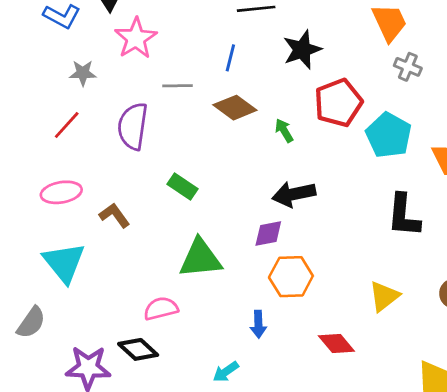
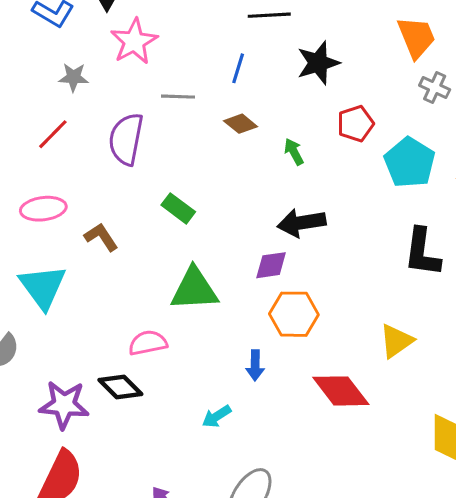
red pentagon: (338, 103) -> (356, 124), size x0.7
brown diamond: (235, 108) -> (241, 124), size x0.7
red diamond: (336, 344) -> (341, 391), size x1.4

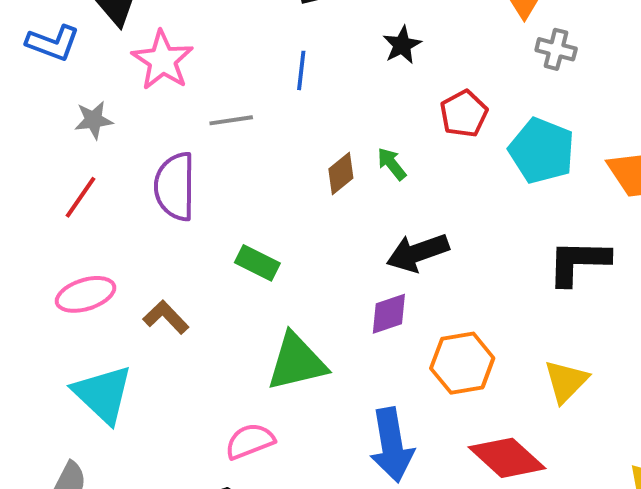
black star: (318, 63) -> (402, 45), size x0.7
brown diamond: (241, 124) -> (341, 174), moved, turned -68
black L-shape: (422, 252) -> (578, 262), turned 94
orange hexagon: (294, 314) -> (462, 363), moved
blue arrow: (255, 365) -> (392, 445), size x1.8

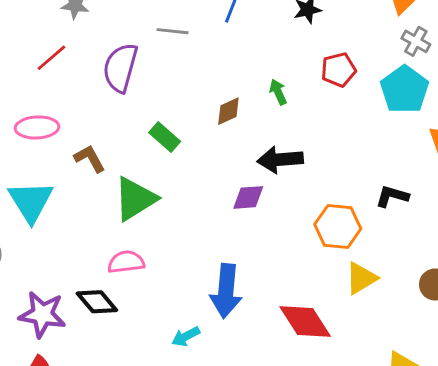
cyan pentagon: (542, 151) -> (404, 90), moved
brown diamond: (341, 174) -> (228, 111), moved
black L-shape: (578, 262) -> (392, 196), size x0.7
green triangle: (297, 362) -> (135, 199), moved, turned -33
orange hexagon: (462, 363) -> (338, 227), moved

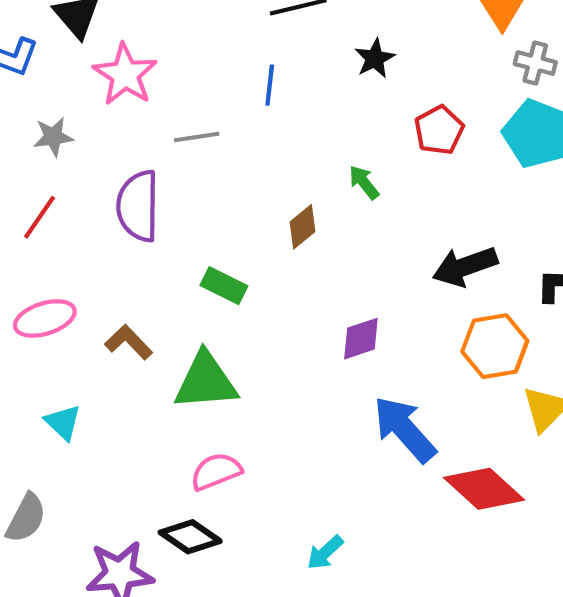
black arrow: (280, 160) -> (465, 266), moved
green triangle: (135, 199) -> (206, 381), turned 42
cyan triangle: (31, 201) -> (63, 422), size x0.6
blue arrow: (226, 291) -> (405, 429), moved, turned 148

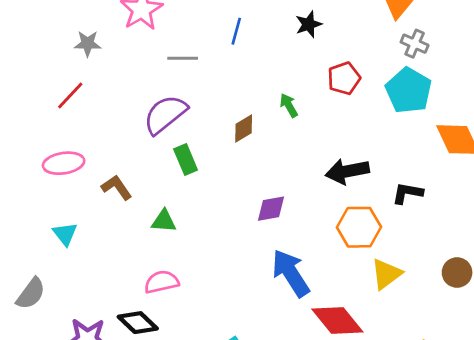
purple semicircle: (138, 206) -> (165, 114), moved, turned 42
green rectangle: (224, 286) -> (186, 160), turned 32
green triangle: (206, 381) -> (164, 221), size x0.6

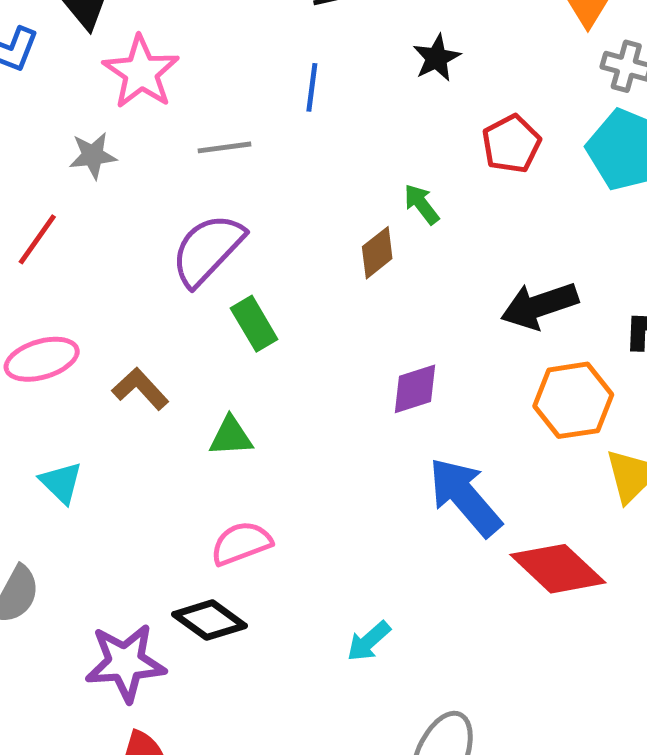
gray star: (88, 44) -> (93, 155), moved
brown diamond: (244, 129) -> (377, 253), moved

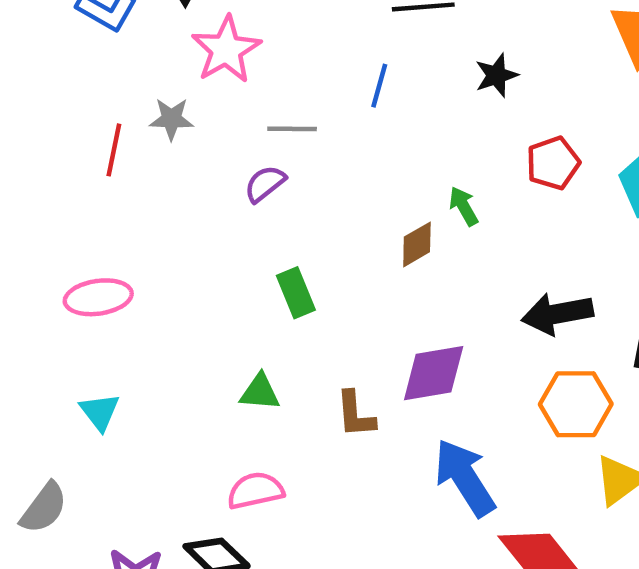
red line: (37, 239) -> (114, 150), moved, turned -32
purple semicircle: (208, 250) -> (265, 184), moved, size x0.6
brown L-shape: (140, 389) -> (355, 414), moved, turned -150
purple diamond: (415, 389) -> (434, 373), size x1.4

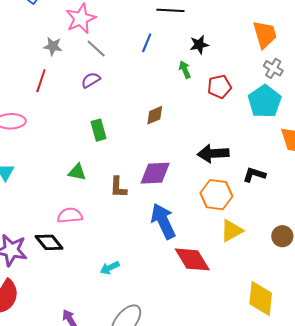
gray line: (292, 129) -> (96, 48), moved, turned 35
red line: (114, 150) -> (41, 81), moved
green arrow: (464, 206) -> (185, 70), moved

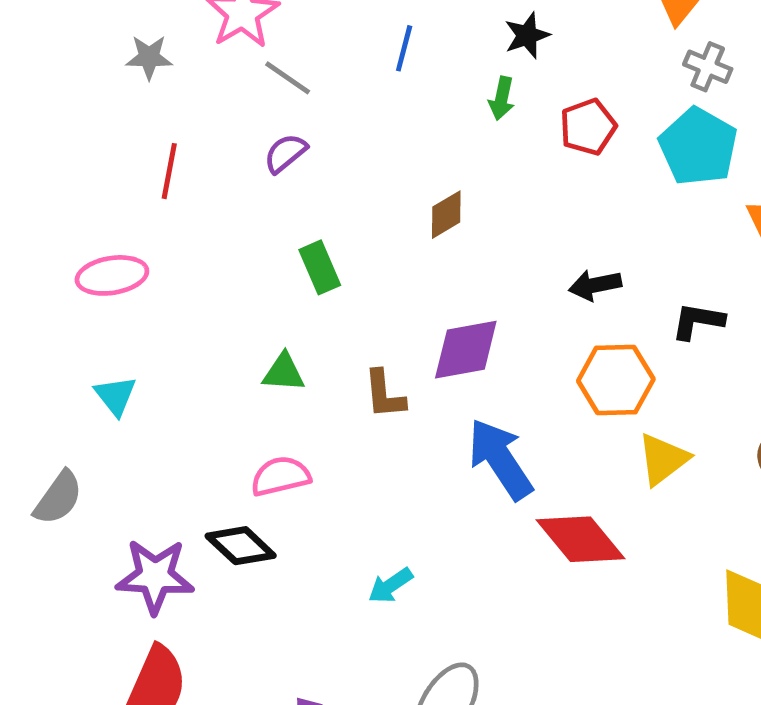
gray star: (53, 46) -> (149, 57), moved
green arrow: (185, 70) -> (502, 98), turned -138
black arrow: (213, 154) -> (595, 285), size x0.7

